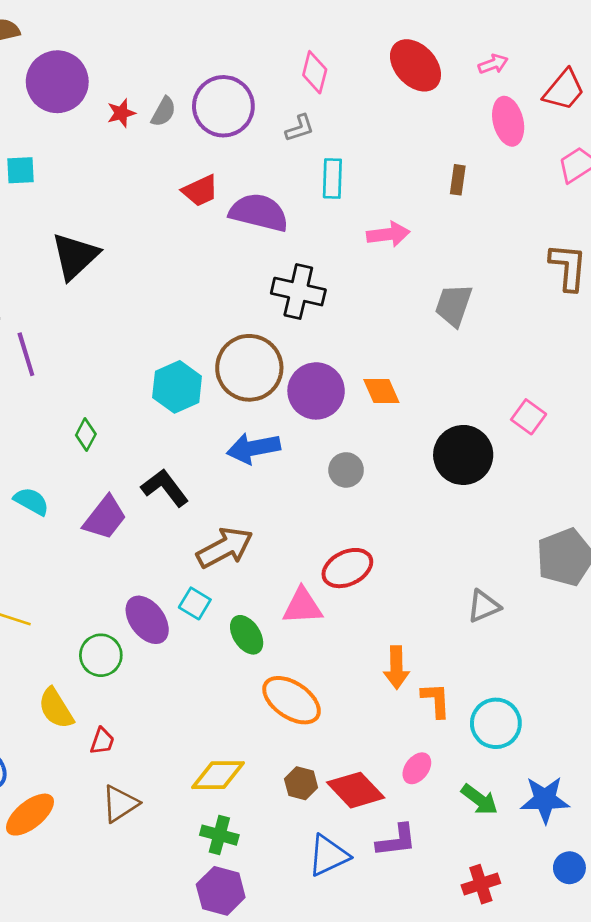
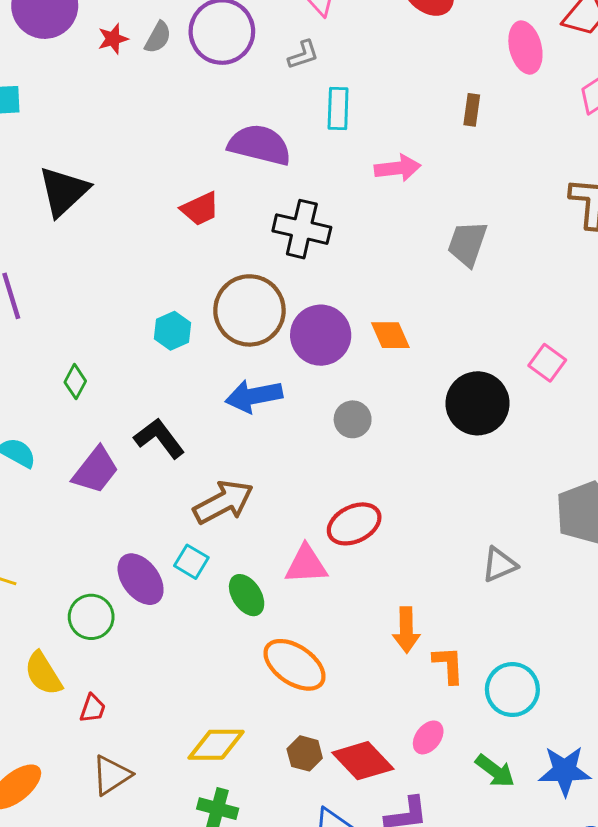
red trapezoid: (200, 191) -> (200, 209), moved
cyan hexagon: (177, 387) -> (173, 331), size x0.7

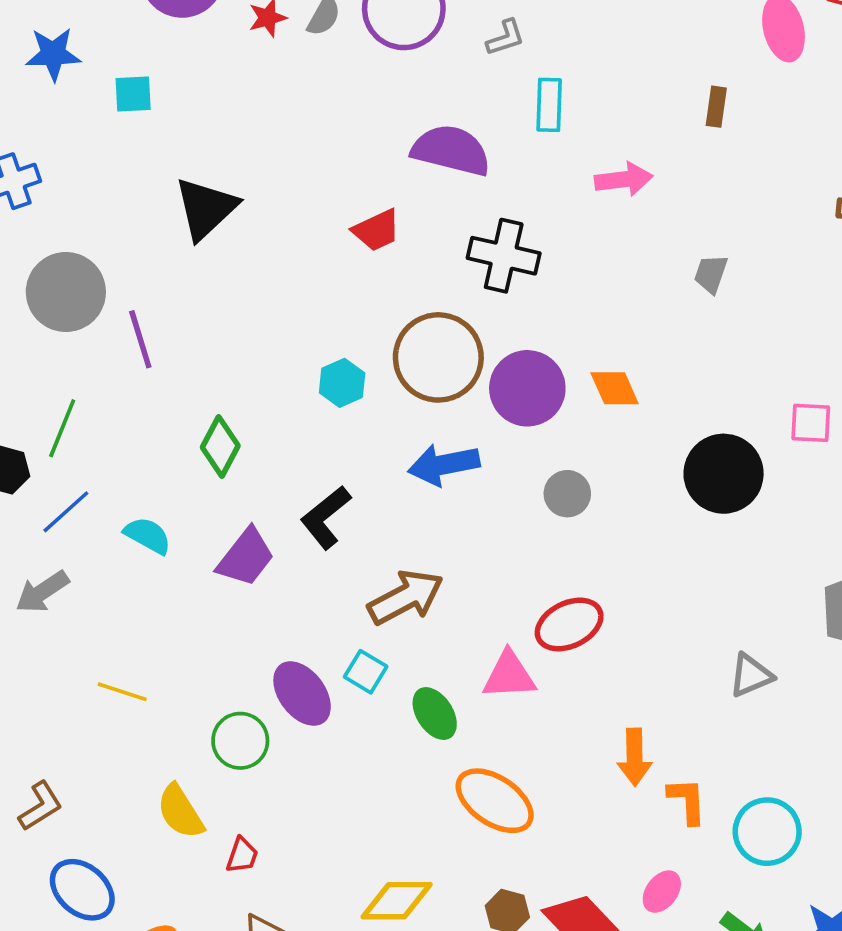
gray trapezoid: (467, 244) -> (711, 274), size x0.7
pink square: (547, 363) -> (811, 423), turned -33
green diamond: (75, 382) -> (220, 446), size x1.4
black L-shape: (159, 438) -> (326, 517), turned -92

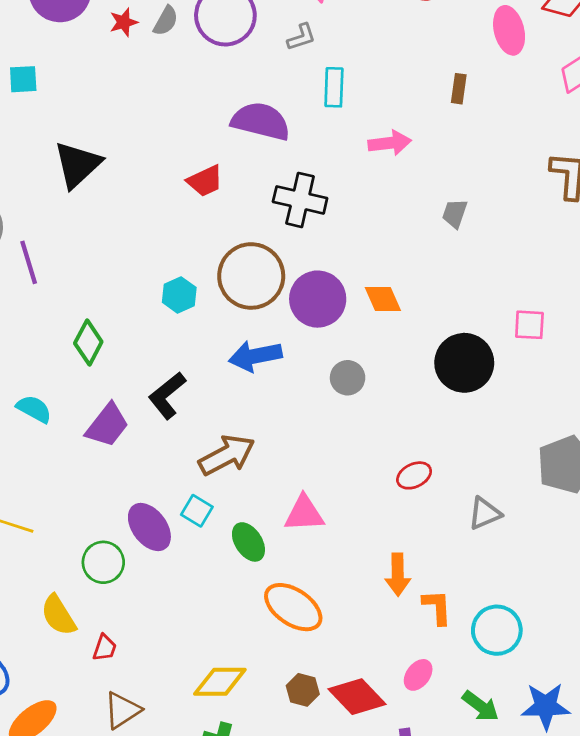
red ellipse: (569, 624) -> (414, 475), moved, size x0.7

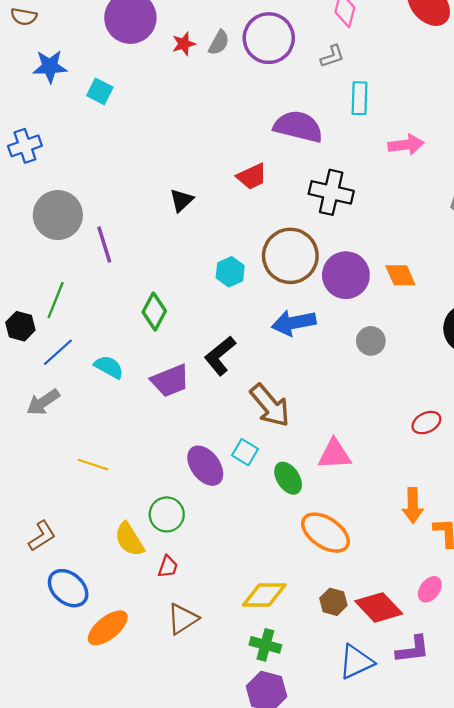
cyan square: (23, 79) -> (100, 91), turned 30
black triangle: (77, 165) -> (181, 200), moved, size x0.6
purple trapezoid: (107, 425) -> (170, 381), turned 30
brown arrow: (227, 455) -> (270, 406), turned 78
green circle: (103, 562) -> (167, 514), moved

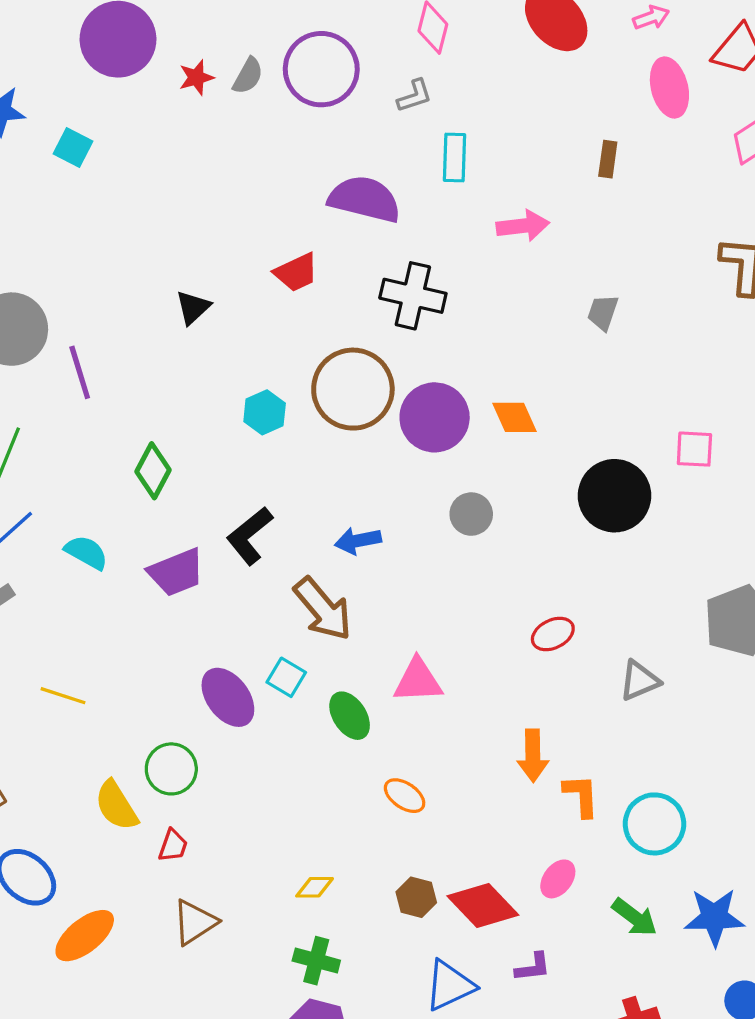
blue arrow: (294, 323) -> (358, 541), moved, size x0.7
orange ellipse: (325, 533) -> (405, 796), size x0.6
yellow diamond: (264, 595) -> (315, 887), size x0.6
purple L-shape: (413, 649) -> (533, 967), size x0.7

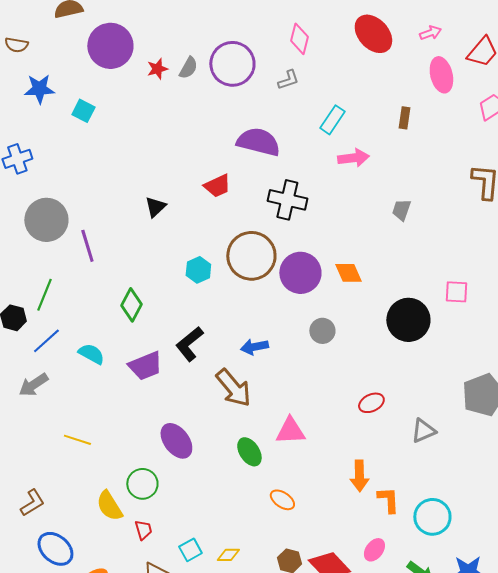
cyan rectangle: (455, 157) -> (332, 120), moved, turned 32
cyan square: (286, 677) -> (190, 550), moved, turned 30
red trapezoid: (173, 846) -> (143, 530), turned -35

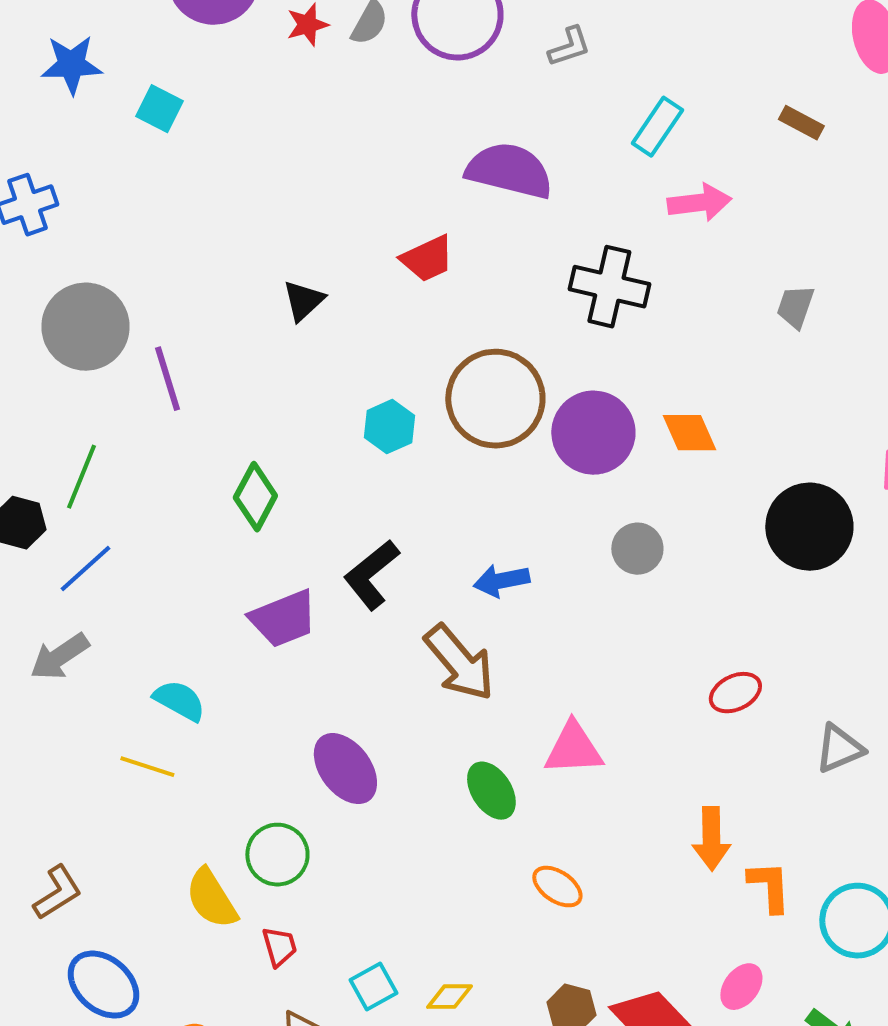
brown rectangle: (404, 118) -> (801, 123), turned -70
black cross: (287, 200) -> (609, 287), moved
cyan semicircle: (91, 354) -> (179, 701), moved

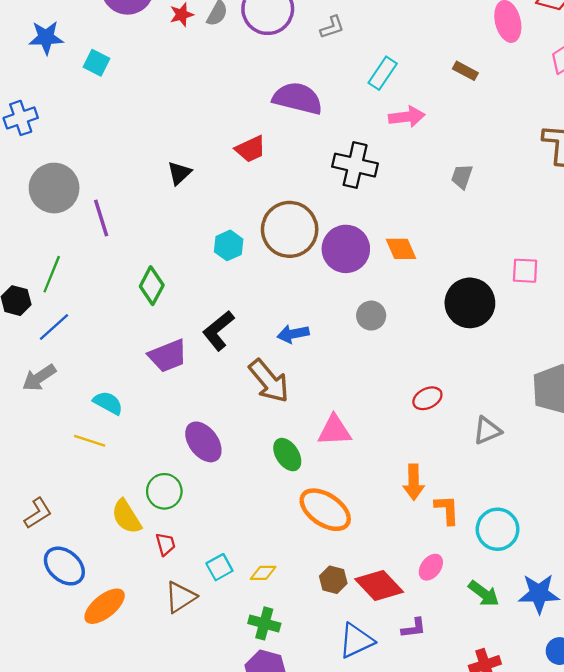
orange ellipse: (557, 887) -> (325, 510), size x1.8

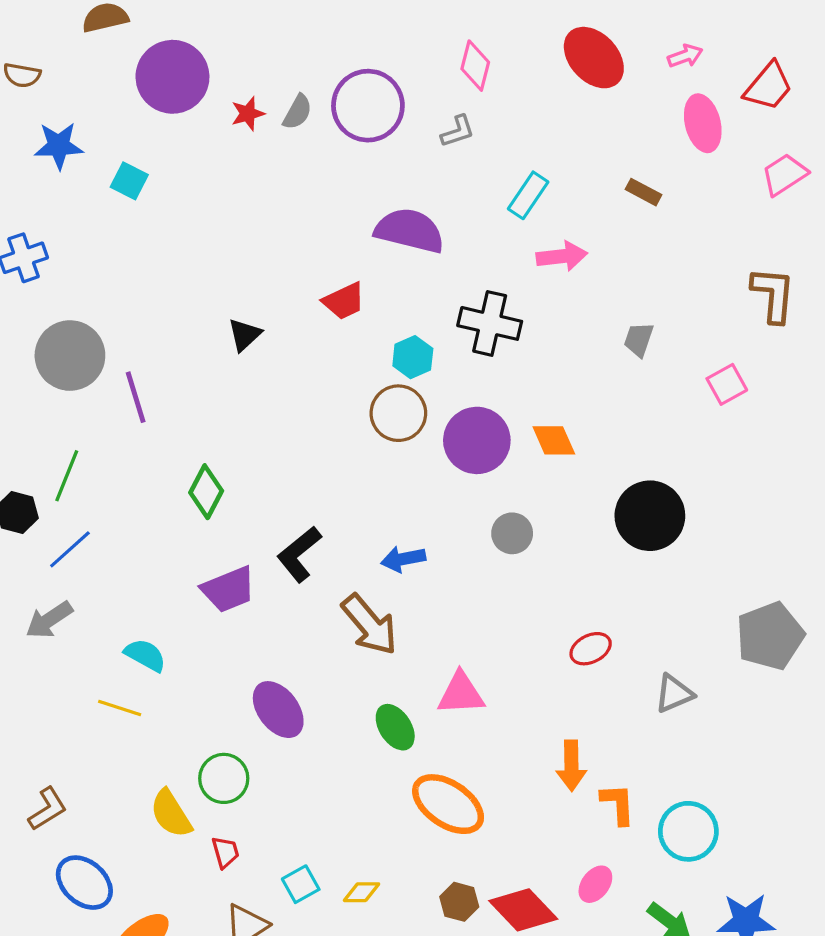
brown circle: (290, 229) -> (398, 413), size x0.7
cyan hexagon: (229, 245) -> (413, 357), moved
pink square: (525, 271) -> (727, 384), moved, turned -32

